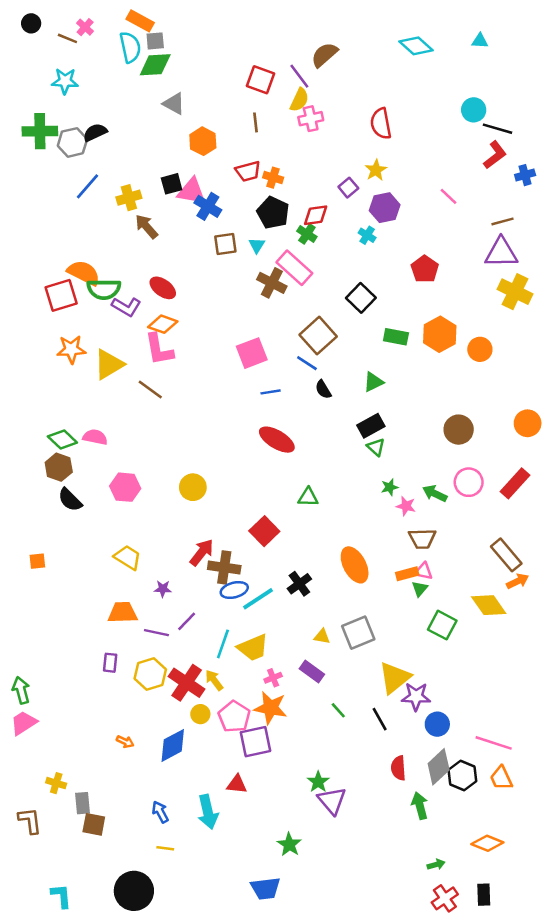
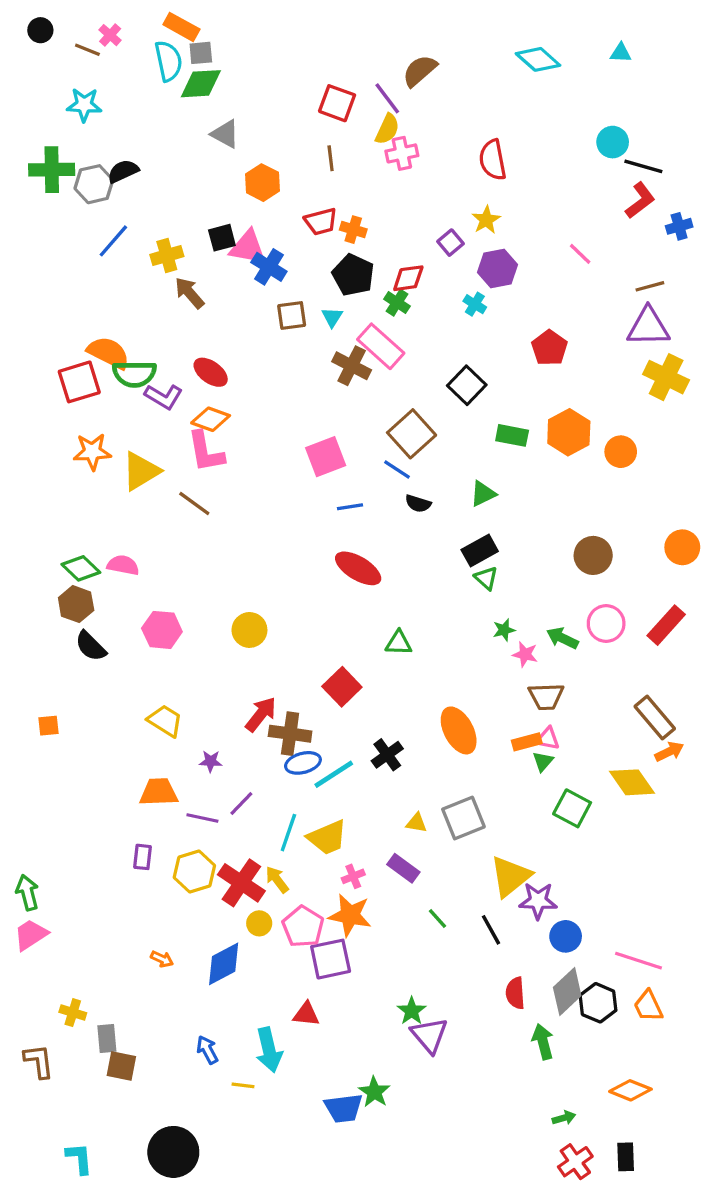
black semicircle: (323, 389) -> (418, 504), turned -42
yellow line: (165, 848) -> (243, 1085), moved
blue trapezoid: (266, 888) -> (344, 1108), moved

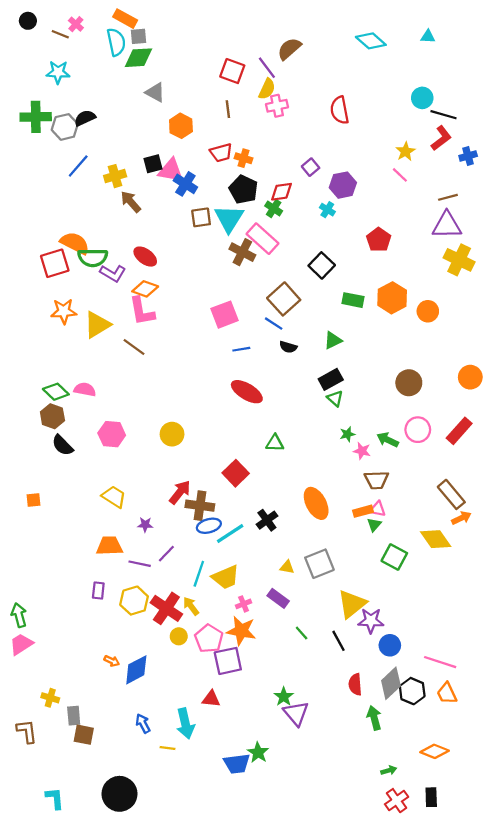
yellow star: (486, 220) -> (405, 152), moved
cyan triangle: (332, 317) -> (229, 219), size x2.0
blue diamond: (224, 964) -> (136, 670), moved

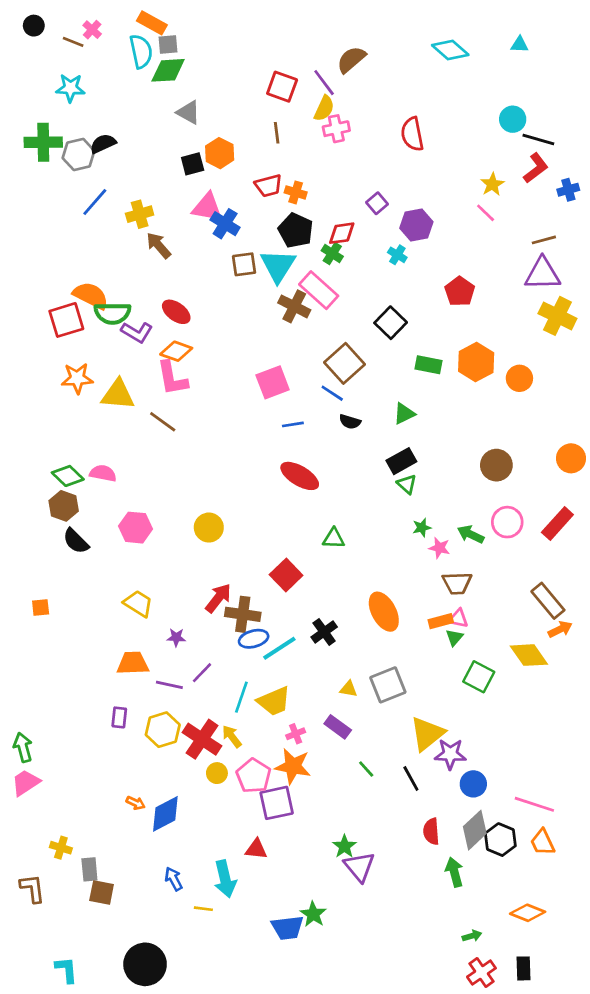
black square: (153, 164) -> (193, 164), moved
yellow triangle: (97, 325) -> (118, 395), turned 36

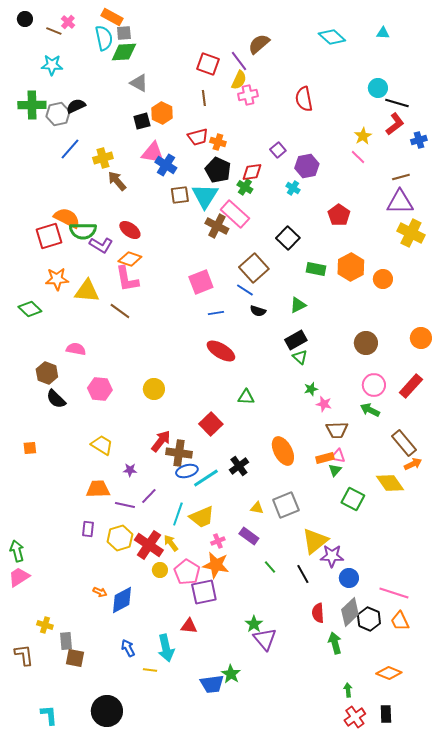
green diamond: (68, 476) -> (30, 309), moved
green arrow: (471, 534) -> (370, 410), moved
green arrow: (472, 936) -> (348, 690), turned -80

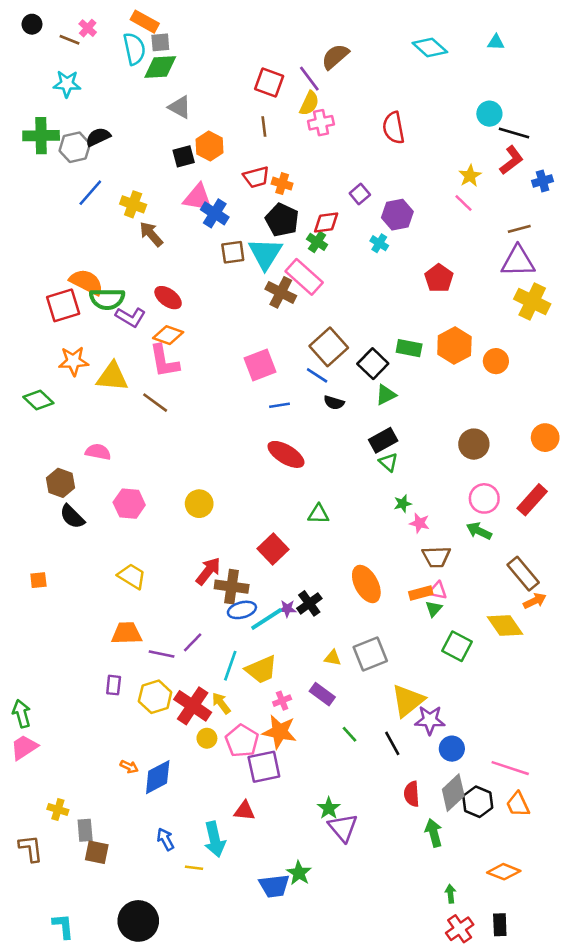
yellow cross: (103, 158) -> (133, 204), turned 36
black square: (288, 238) -> (373, 364), moved
purple star: (130, 470) -> (287, 609), moved

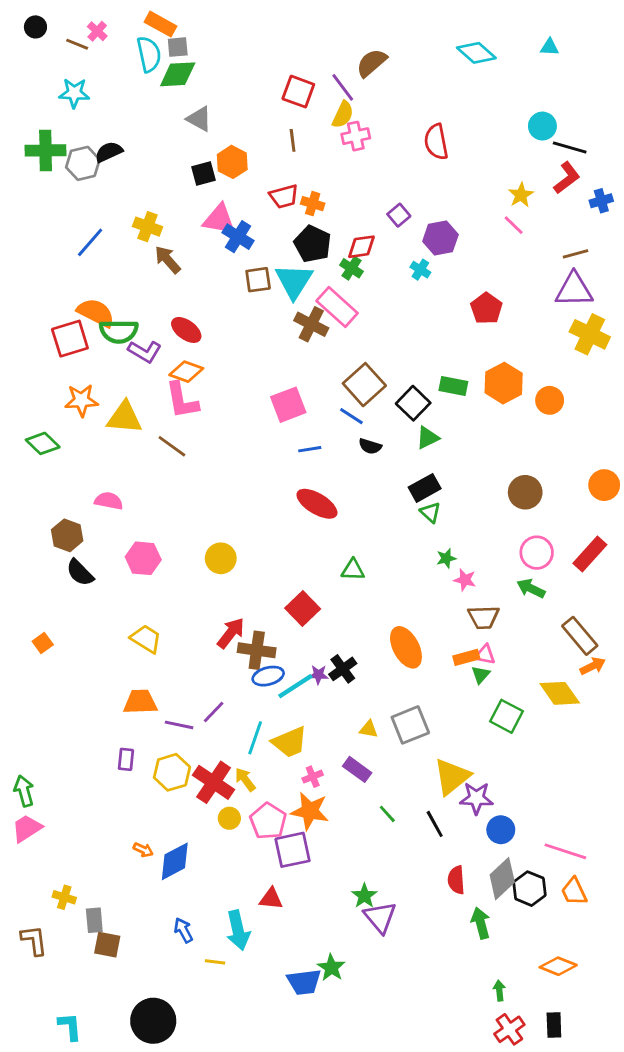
blue line: (90, 193) -> (90, 242), moved
orange square: (38, 580) -> (43, 643), turned -30

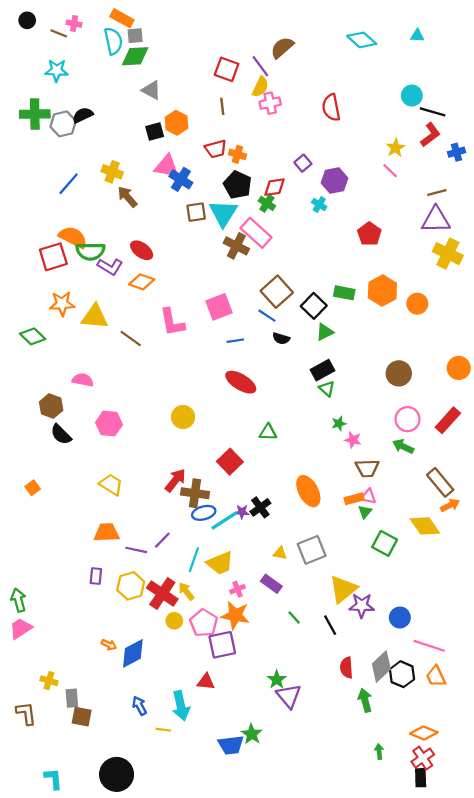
pink cross: (97, 31) -> (74, 24), turned -32
pink L-shape: (182, 400) -> (172, 322), moved
yellow circle: (221, 558) -> (183, 417), moved
blue circle: (501, 830) -> (400, 617), moved
red cross: (509, 1029) -> (423, 758), moved

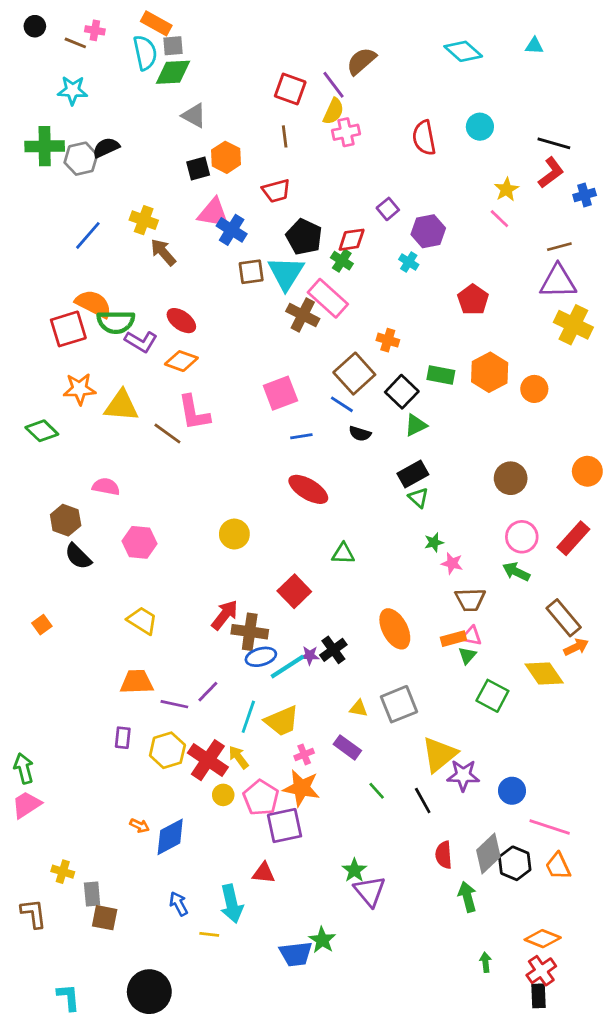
cyan circle: (412, 96) -> (480, 127), moved
orange cross: (237, 154) -> (388, 340), moved
pink L-shape: (172, 322) -> (194, 413), moved

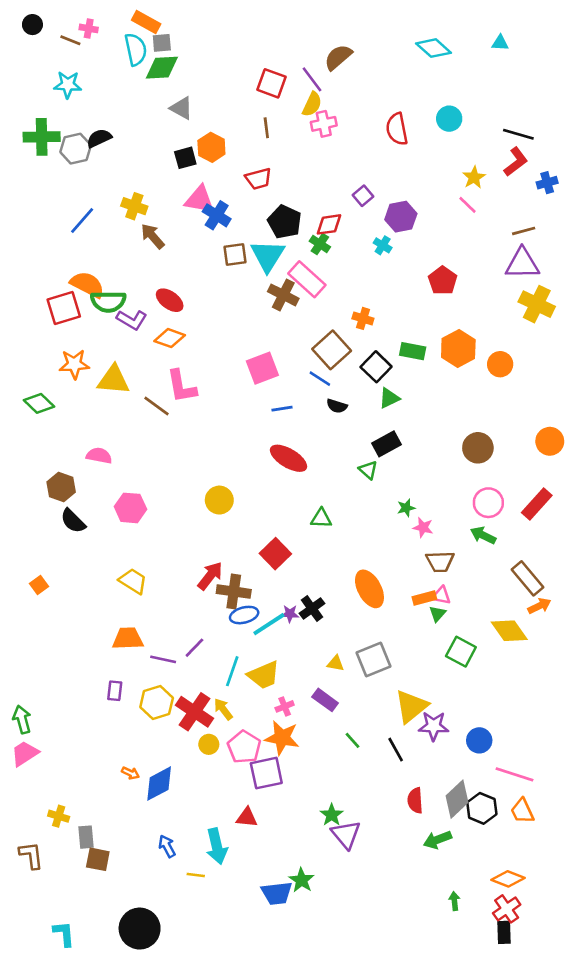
green triangle: (419, 498) -> (368, 470), moved
green arrow: (467, 897) -> (437, 840), turned -96

